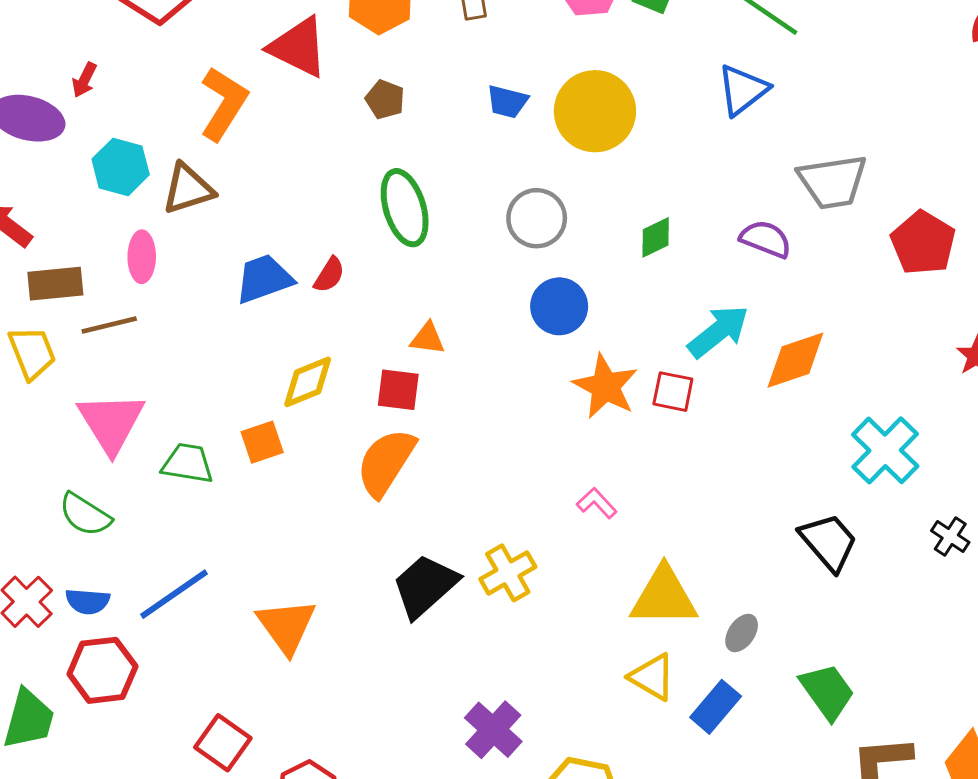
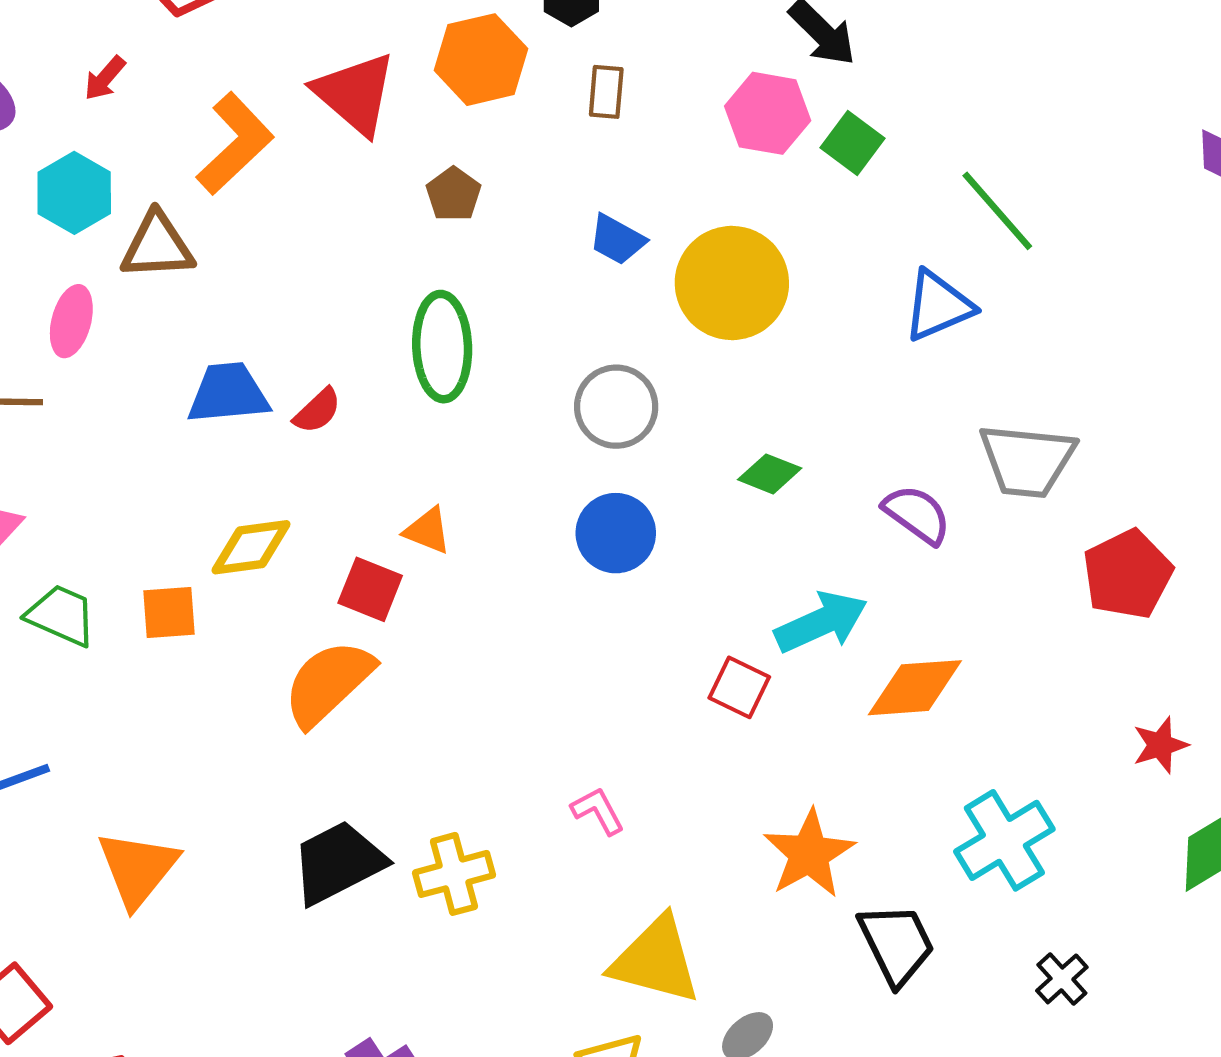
red arrow: (84, 80) -> (105, 78), moved
green diamond: (656, 237) -> (770, 474), turned 33
orange star: (605, 386) -> (809, 854), moved

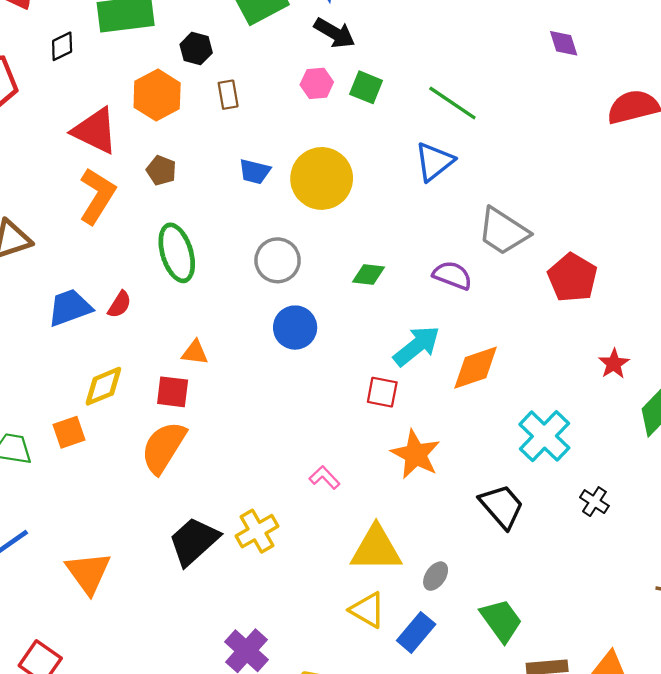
pink hexagon: (768, 113) -> (317, 83), size x0.7
orange L-shape: (235, 144) -> (97, 196), moved
gray trapezoid: (1027, 460) -> (503, 231), turned 42
orange star: (809, 854) -> (416, 454), moved

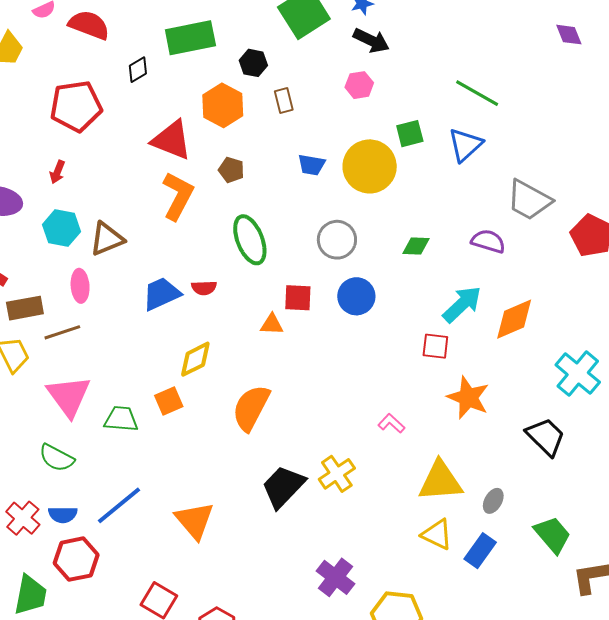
green square: (366, 87) -> (410, 134), moved, turned -32
red semicircle: (120, 304) -> (204, 288), turned 60
red square: (173, 392) -> (298, 298), moved

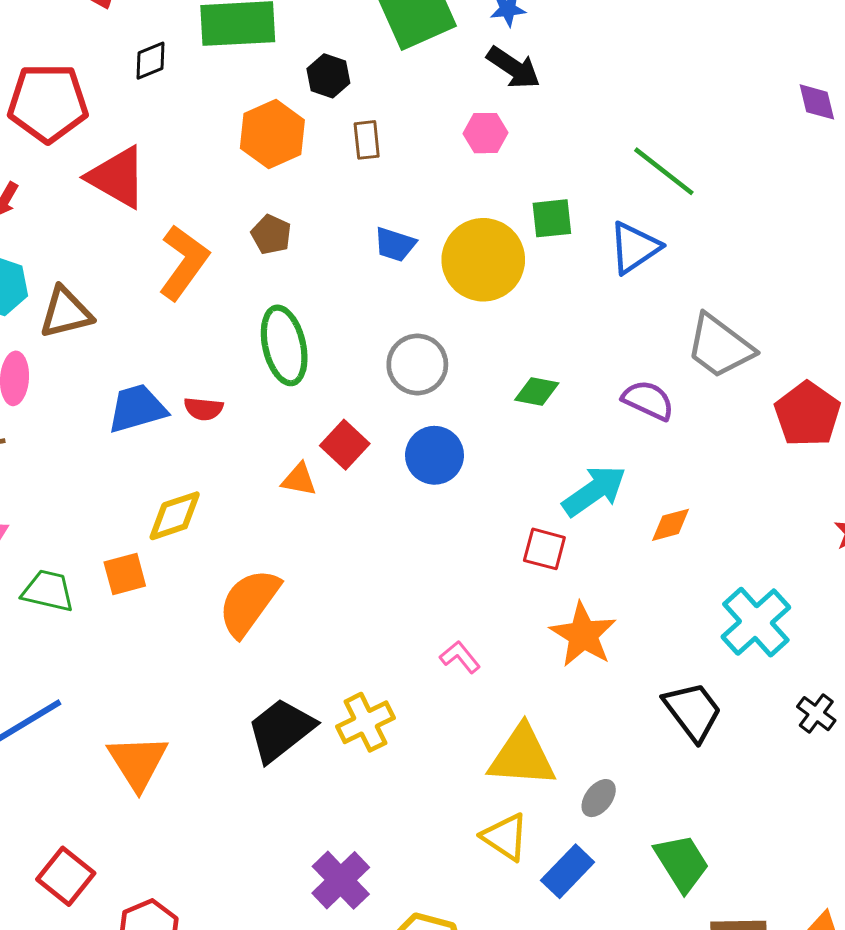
red triangle: (172, 140) -> (117, 177), moved
red square: (298, 298) -> (345, 445), turned 32
orange diamond: (514, 319) -> (671, 525), size x0.6

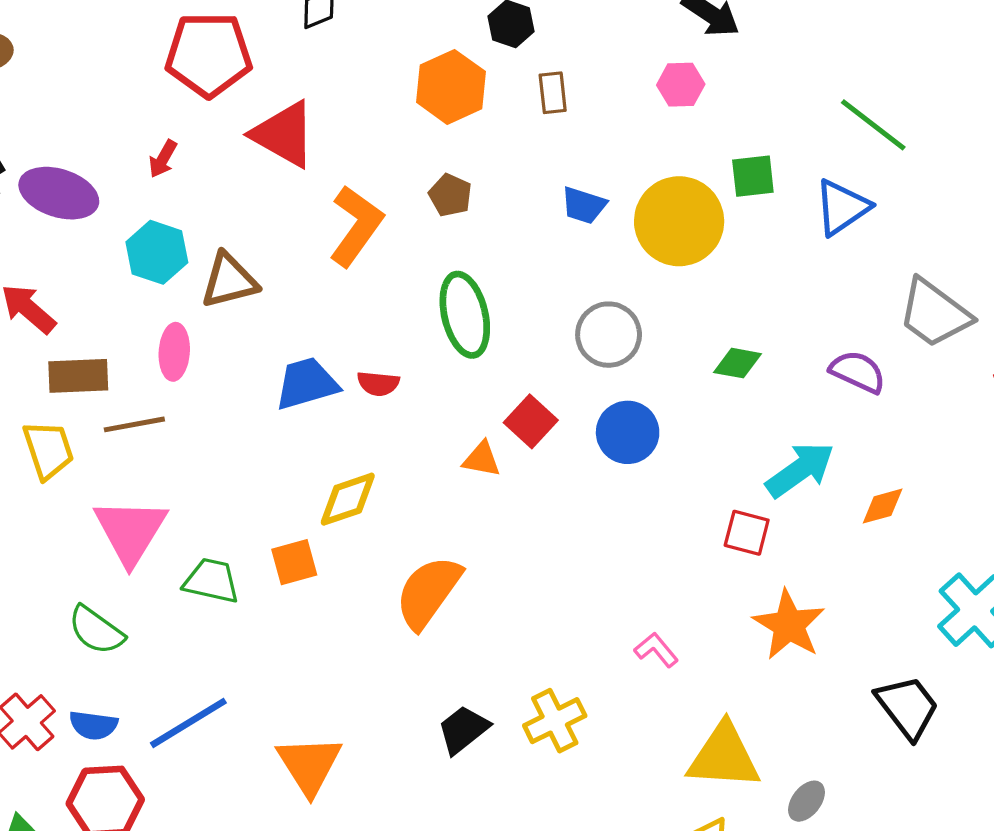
black trapezoid: (281, 730) -> (463, 730), size x0.7

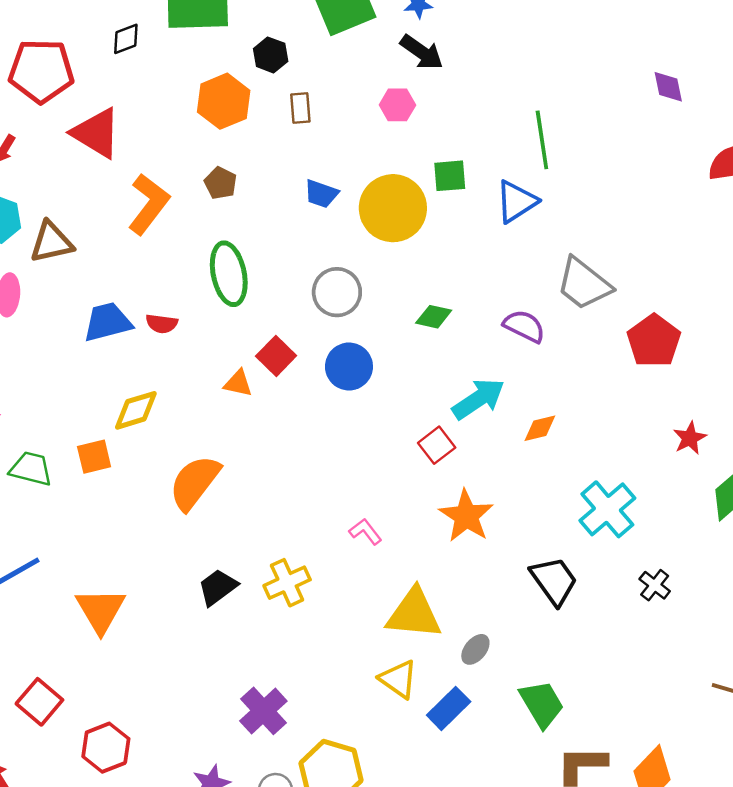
green line: (873, 125) -> (542, 140), turned 42
red square: (747, 533) -> (437, 445), turned 36

